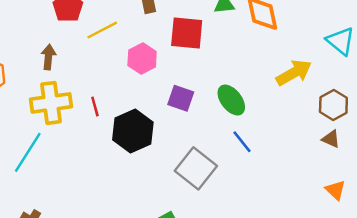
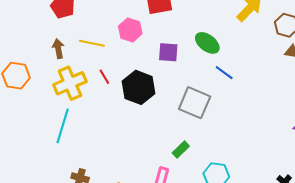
yellow line: (102, 30) -> (92, 43), moved, turned 55

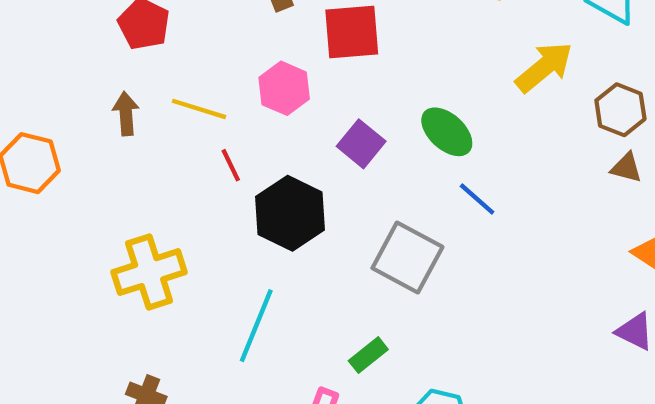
purple square: (168, 52) -> (361, 144), turned 30
red line: (104, 77) -> (231, 165), moved
yellow cross: (70, 83) -> (149, 272), moved
cyan line: (63, 126) -> (256, 326), moved

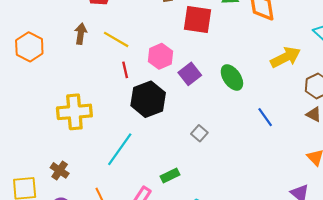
pink hexagon: (284, 88) -> (160, 56), moved
blue line: (477, 199) -> (265, 117), moved
gray square: (407, 258) -> (199, 133), size x0.5

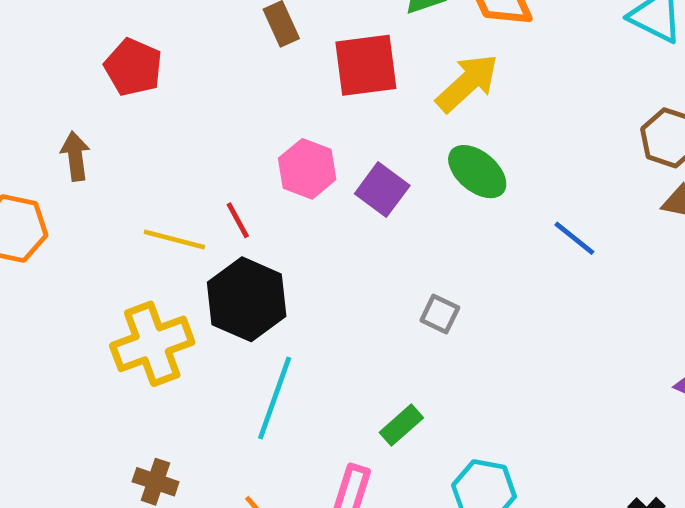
brown arrow: (81, 34) -> (75, 156), moved
yellow line: (116, 39) -> (174, 240), moved
yellow arrow: (286, 57) -> (467, 83), moved
black hexagon: (148, 99) -> (247, 299), moved

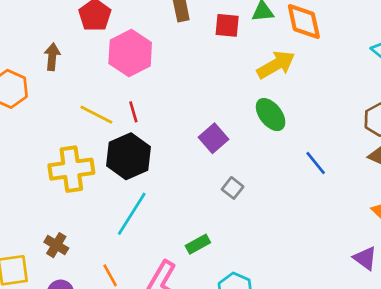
red square: (366, 65) -> (227, 25), moved, size x0.7
pink hexagon: (307, 169) -> (130, 53), moved, size x1.4
purple square: (382, 190) -> (214, 138), moved

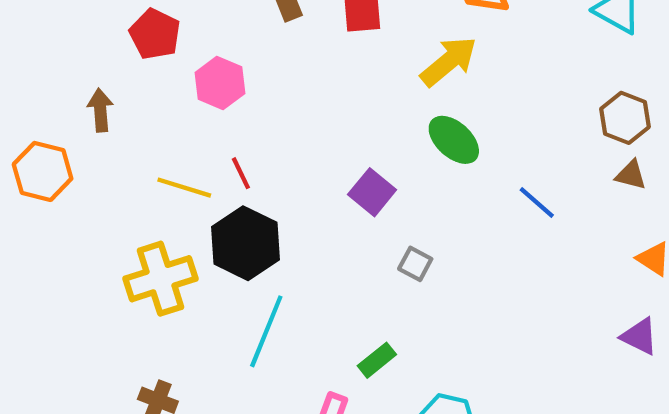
pink hexagon: (130, 53) -> (220, 83), size x0.7

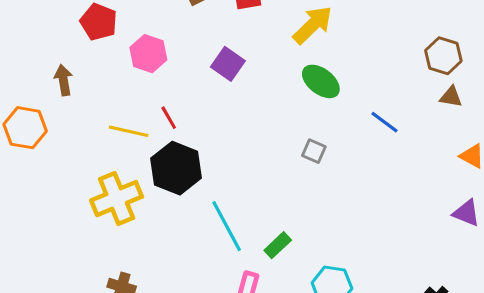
purple square: (372, 192) -> (228, 64), moved
gray square: (415, 264) -> (314, 151), moved
cyan line: (266, 331) -> (227, 226), moved, turned -46

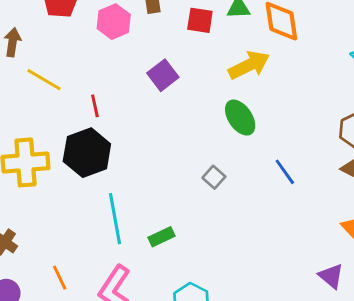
pink hexagon: (148, 54) -> (114, 22), moved
yellow line: (129, 131) -> (44, 80), moved
green rectangle: (278, 245) -> (161, 237), moved

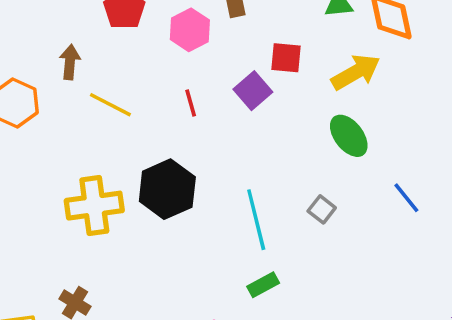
red square: (200, 20) -> (286, 58), moved
red line: (95, 106) -> (191, 103), moved
cyan line: (115, 219) -> (256, 220), moved

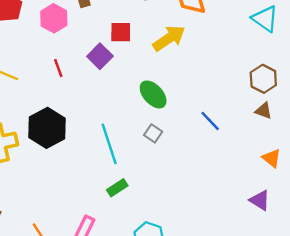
green ellipse: (349, 136) -> (153, 94), moved

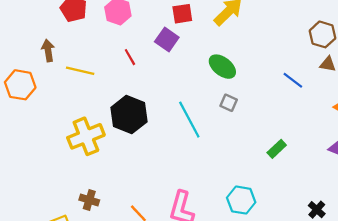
blue line: (210, 121) -> (293, 80), moved
green rectangle: (117, 188) -> (277, 149), moved

